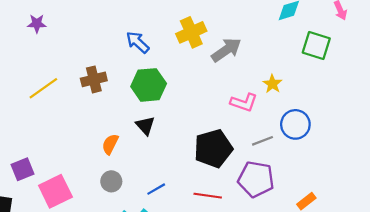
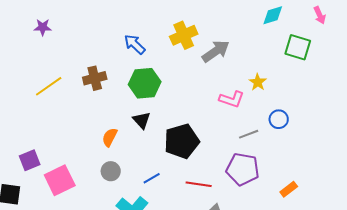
blue circle: (295, 124) -> (279, 119), size x0.7
black pentagon: (213, 149) -> (182, 141), moved

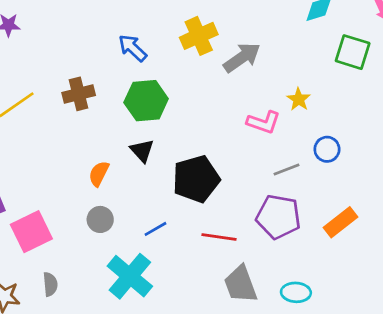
orange rectangle: (289, 189) -> (340, 222), moved, size x1.4

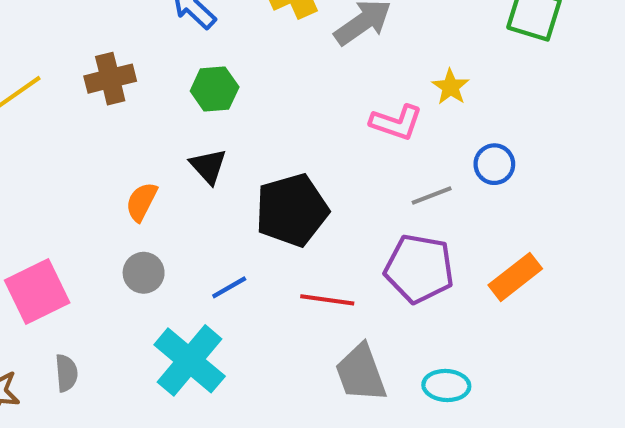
green hexagon: (146, 101) -> (215, 89), size x0.7

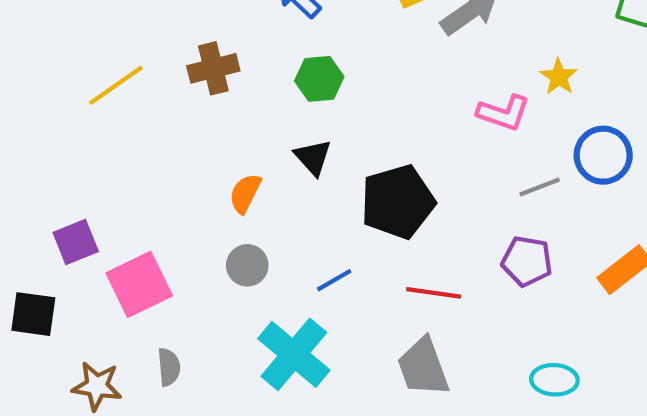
blue circle: (494, 164) -> (603, 155), size x1.4
purple pentagon: (419, 269) -> (527, 261), size x0.7
gray trapezoid: (361, 373) -> (423, 367), moved

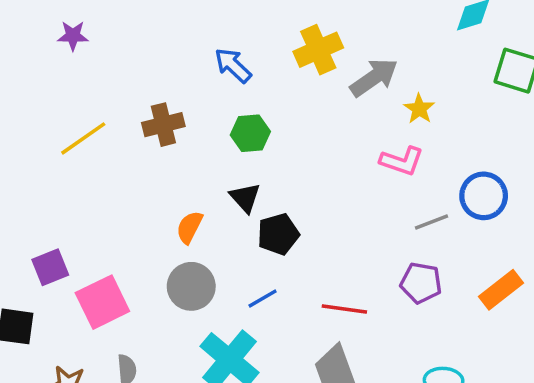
yellow star: (559, 77) -> (419, 109), moved
black pentagon: (398, 202) -> (278, 234), moved, size x0.7
gray circle: (247, 265) -> (191, 286), size x1.4

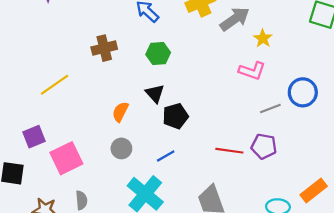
yellow line: (83, 138) -> (55, 85), moved
gray circle: (191, 286) -> (121, 148), size x0.7
orange rectangle: (501, 290) -> (314, 191), moved
red line: (344, 309) -> (229, 151), moved

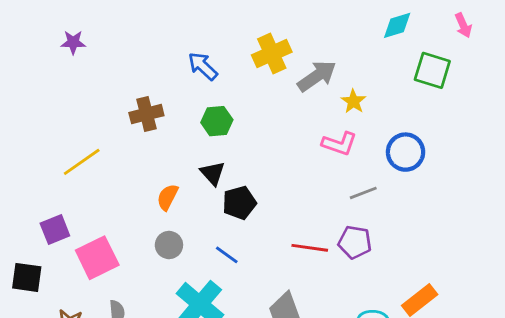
blue circle: (303, 92) -> (406, 152), moved
blue line: (166, 156) -> (227, 255), turned 66

